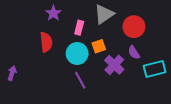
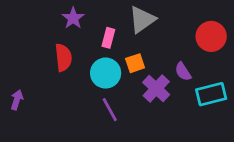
red circle: (134, 27) -> (211, 36), moved

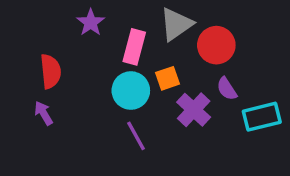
red circle: (211, 36) -> (216, 45), moved
pink rectangle: (108, 38) -> (134, 47), size x1.4
red semicircle: (63, 58) -> (51, 71), moved
purple arrow: (17, 100) -> (44, 113), moved, turned -48

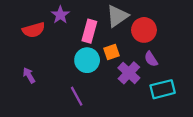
red semicircle: (51, 71) -> (34, 30), moved, turned 80
cyan rectangle: (262, 117) -> (163, 89), moved
purple line: (136, 136) -> (77, 96), moved

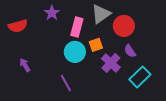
red semicircle: (34, 30) -> (18, 26), moved
cyan rectangle: (163, 89) -> (140, 77), turned -30

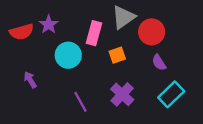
purple star: (52, 13) -> (49, 25), moved
cyan circle: (75, 52) -> (68, 55), moved
purple cross: (111, 63) -> (122, 94), moved

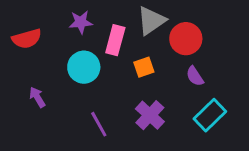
purple star: (49, 25) -> (81, 22), moved, turned 30

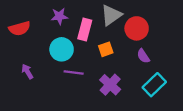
purple line: (99, 124) -> (74, 73), moved, turned -54

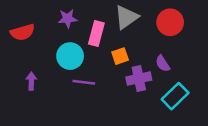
red circle: (137, 28) -> (170, 22), moved
purple arrow: (27, 71) -> (31, 81), turned 32
purple cross: (110, 85) -> (139, 79), moved, turned 35

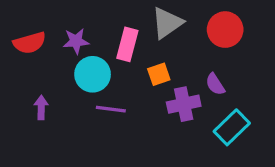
purple star: (68, 19) -> (76, 41), moved

